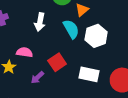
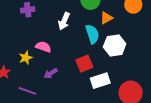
red square: (57, 62) -> (84, 64), moved
white rectangle: (89, 74) -> (100, 81), turned -42

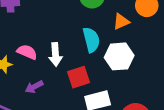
orange triangle: (106, 18) -> (121, 22), moved
white arrow: (64, 21) -> (55, 54), moved, turned -30

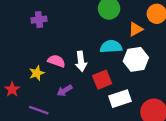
cyan semicircle: (91, 40) -> (111, 47), turned -75

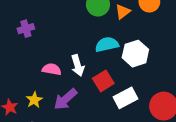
orange triangle: (136, 29) -> (123, 12), moved
yellow star: (37, 73) -> (34, 100), moved
purple arrow: (65, 91) -> (65, 99), size x1.5

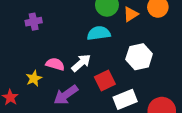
cyan semicircle: (107, 44) -> (99, 33), moved
white arrow: (78, 65) -> (81, 63), turned -120
yellow star: (34, 100) -> (34, 78), moved

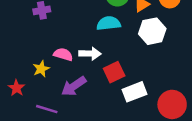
white hexagon: (139, 57) -> (152, 31), moved
white arrow: (81, 63) -> (90, 54), turned 42

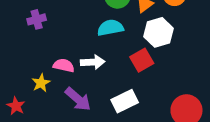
red square: (114, 72) -> (142, 60), moved
purple arrow: (74, 86) -> (78, 99), turned -100
white rectangle: (135, 92) -> (125, 101), moved

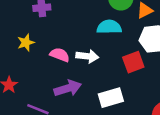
yellow star: (41, 83) -> (26, 43), moved
purple arrow: (78, 99) -> (68, 88), turned -68

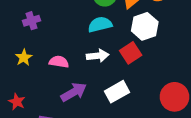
white arrow: (87, 56) -> (98, 56), moved

